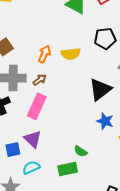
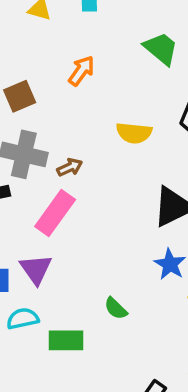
orange arrow: (44, 54) -> (81, 71), moved
green rectangle: (68, 169) -> (66, 340), moved

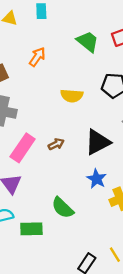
brown arrow: (70, 167) -> (56, 144), moved
green semicircle: (116, 308) -> (63, 208), size x1.5

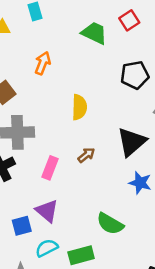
yellow semicircle: (72, 96) -> (79, 107), moved, turned -80
pink rectangle: (23, 148) -> (50, 168), size x0.7

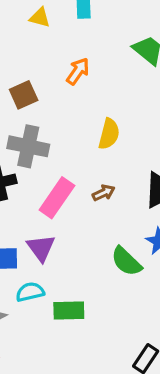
pink rectangle: (50, 168) -> (57, 198), size x1.4
green semicircle: (110, 224) -> (126, 261), moved

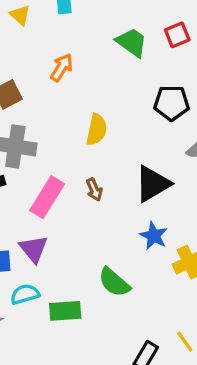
yellow triangle: (40, 18) -> (20, 15), turned 30
brown arrow: (104, 193) -> (94, 190), turned 95
green semicircle: (126, 261) -> (114, 282), moved

